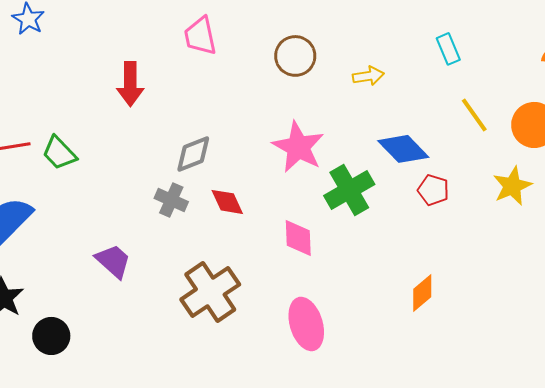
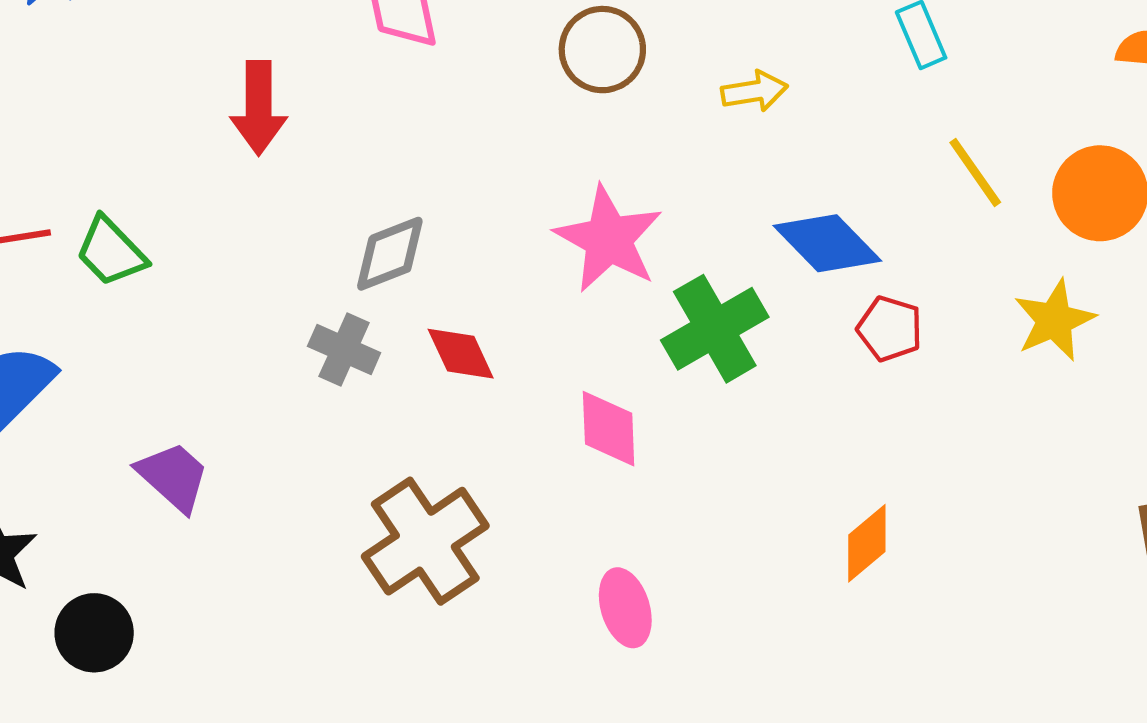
purple trapezoid: (113, 261) -> (173, 477), moved
pink ellipse: (306, 324) -> (625, 608), size x0.7

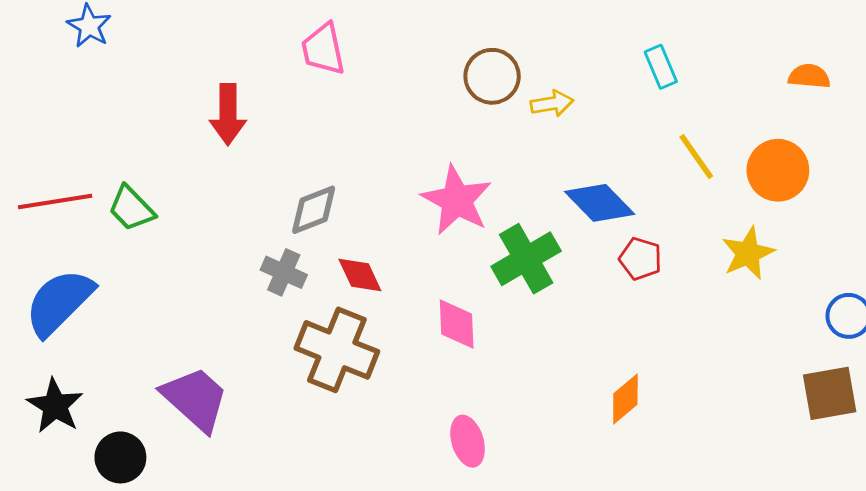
brown circle: (602, 50) -> (492, 76), moved
purple trapezoid: (173, 477) -> (195, 399), moved, size x1.4
brown cross: (425, 541) -> (337, 350), moved, turned -34

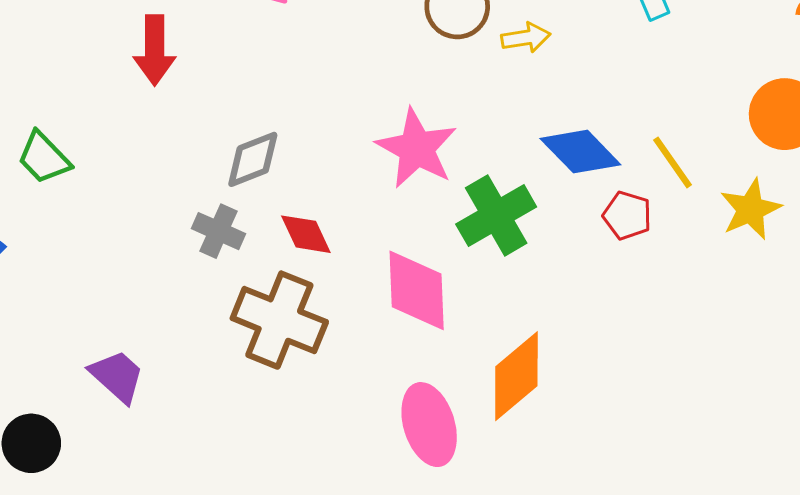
yellow line: (696, 157) -> (672, 162), moved
pink diamond: (457, 324) -> (417, 290), size x1.4
purple trapezoid: (195, 399) -> (117, 376), size x0.7
orange diamond: (625, 399) -> (516, 376), moved, size x1.5
pink ellipse: (468, 441) -> (429, 425), size x1.4

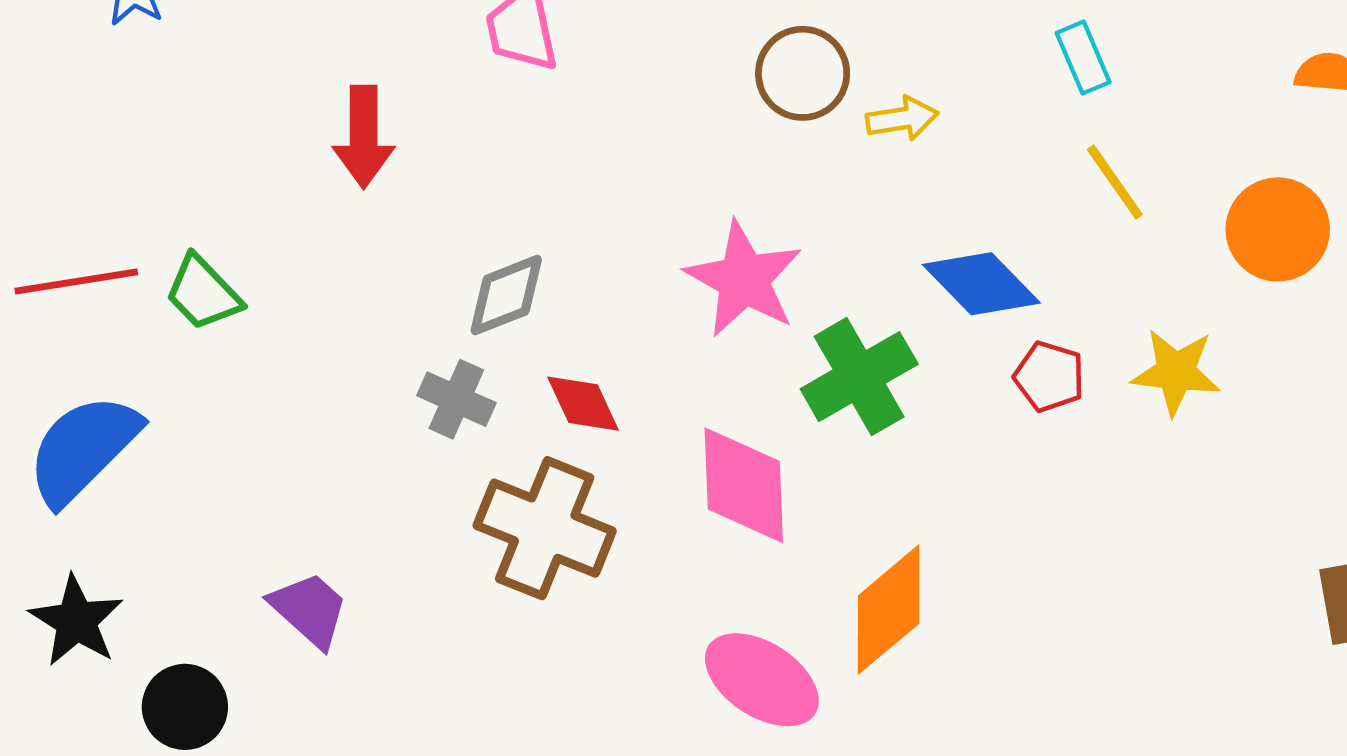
yellow line: (672, 162) -> (1115, 182), moved
yellow star: (750, 209) -> (1176, 372), moved, turned 30
pink ellipse: (429, 425) -> (762, 680), turned -40

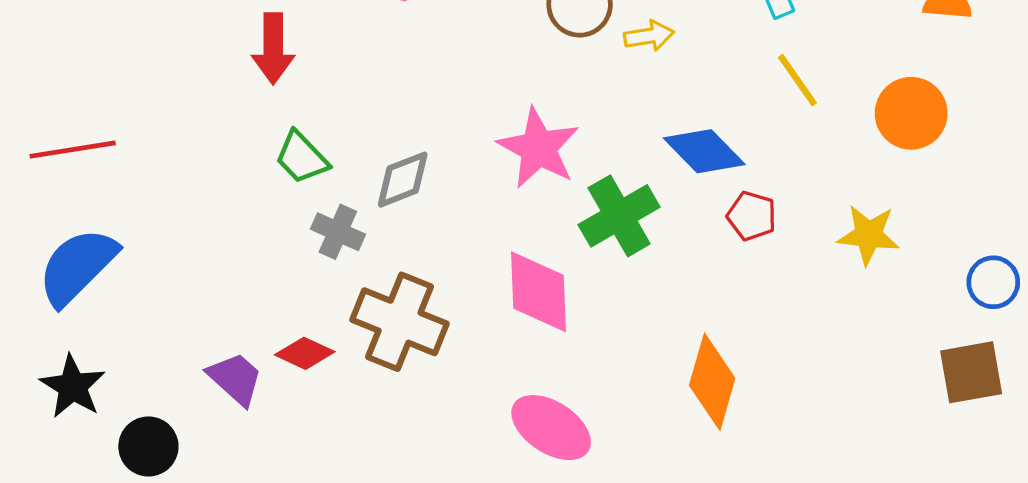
green trapezoid: (203, 293) -> (302, 158), moved
gray diamond: (506, 295) -> (403, 180), moved
yellow star: (1176, 372) -> (869, 235), moved
red diamond: (583, 404) -> (305, 353), moved, turned -40
orange diamond: (889, 610) -> (712, 382), moved, turned -34

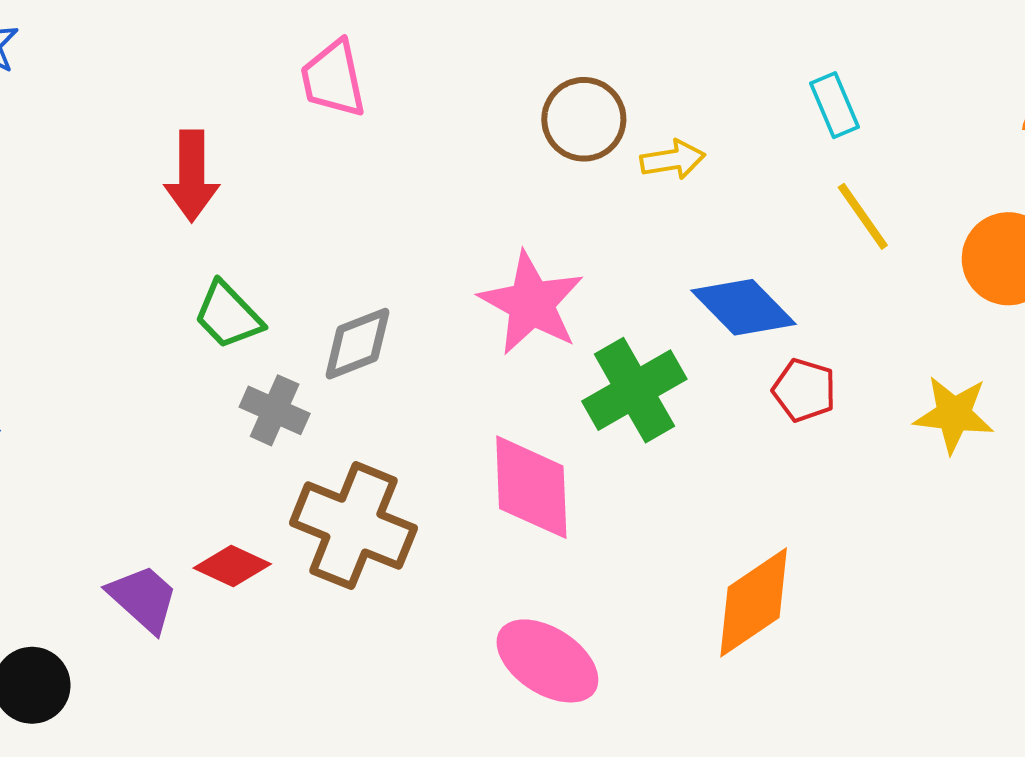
orange diamond: (712, 382) -> (754, 602), turned 40

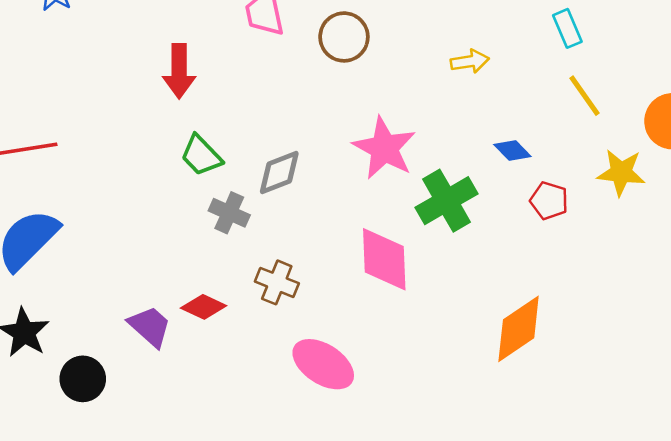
brown circle: (584, 119) -> (344, 37), moved
blue diamond: (744, 307) -> (512, 151), size x0.6
yellow star: (954, 414) -> (621, 173), moved
brown cross: (353, 526) -> (277, 282), size x0.6
pink ellipse: (547, 661) -> (323, 364), moved

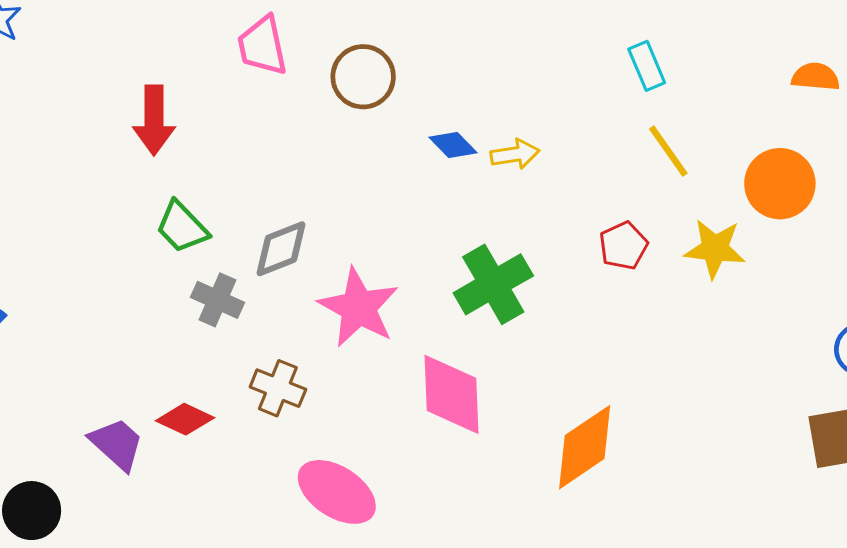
yellow arrow: (470, 61) -> (515, 154), moved
pink star: (384, 148) -> (358, 308), moved
blue diamond: (512, 151) -> (453, 145), moved
red pentagon: (549, 201) -> (623, 246), moved, turned 30
pink diamond: (384, 259) -> (451, 394), moved

